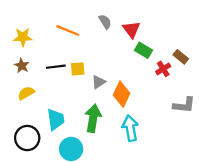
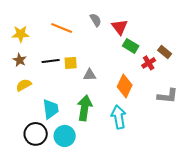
gray triangle: (99, 82) -> (90, 75), turned 32
orange diamond: (122, 94) -> (125, 86), moved
black circle: (27, 138) -> (36, 134), moved

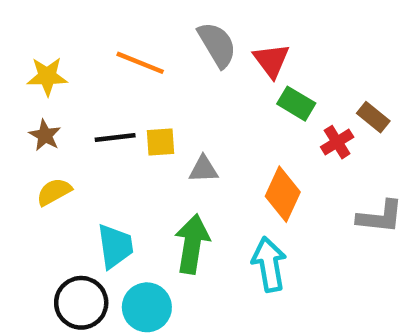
gray semicircle: (96, 20) -> (217, 45), size x1.5

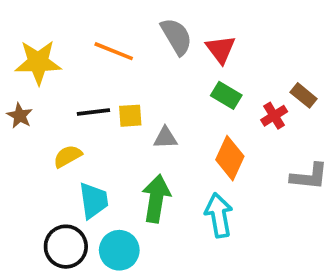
yellow star: (47, 76) -> (38, 62), size x1.4
green rectangle: (296, 104) -> (226, 95), moved
brown star: (45, 135) -> (20, 116), moved
yellow semicircle: (54, 192) -> (68, 156), moved

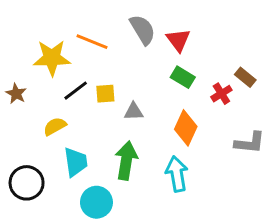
yellow star: (38, 62) -> (52, 58), moved
black line: (93, 112) -> (76, 91), turned -30
black circle: (66, 247) -> (27, 183), moved

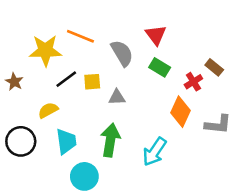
gray semicircle: (143, 30) -> (122, 53), moved
orange diamond: (186, 128) -> (180, 112), moved
cyan arrow: (177, 174) -> (154, 152), turned -136
black circle: (27, 183) -> (21, 141), moved

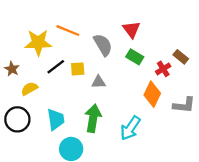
yellow semicircle: (48, 110) -> (29, 89), moved

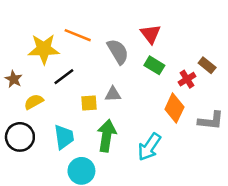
yellow square: (78, 69) -> (89, 103), moved

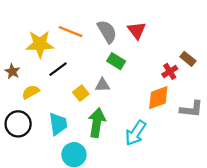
gray semicircle: (118, 52) -> (107, 32), moved
green rectangle: (154, 65) -> (116, 61), moved
yellow square: (89, 103) -> (81, 93), turned -35
orange diamond: (174, 108) -> (158, 98), turned 45

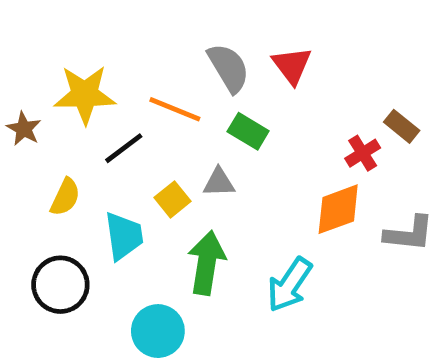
orange line: (71, 32) -> (175, 109), moved
brown star: (12, 71) -> (24, 129), moved
yellow semicircle: (31, 92) -> (65, 197), turned 144
black circle: (18, 124) -> (60, 285), moved
cyan trapezoid: (58, 124) -> (124, 236), moved

